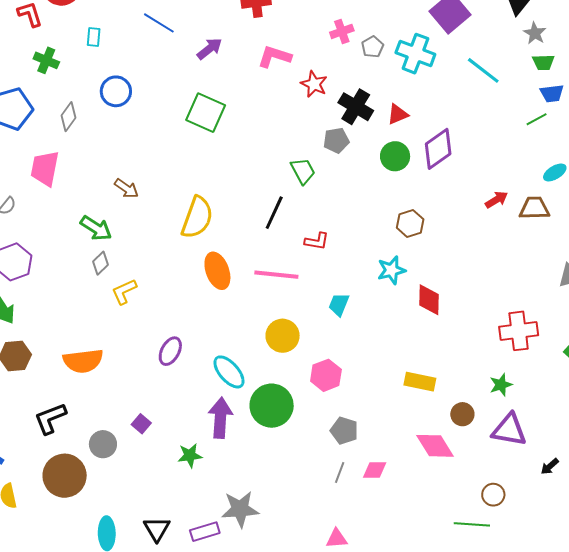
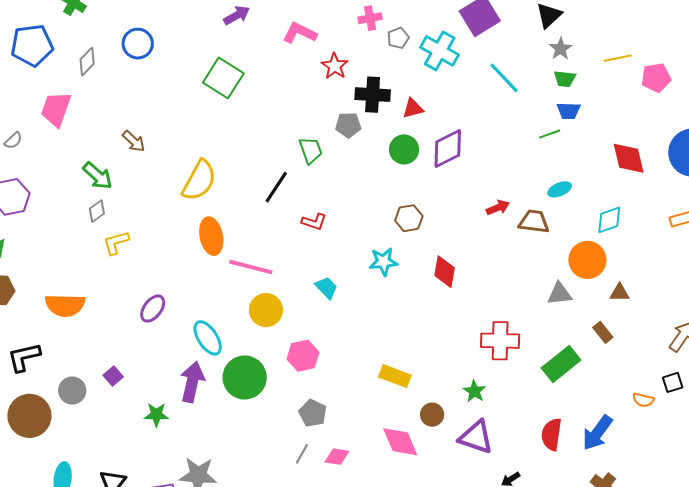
black cross: (356, 107) -> (373, 95), turned -36
pink line: (276, 275) -> (251, 267), moved
red diamond: (429, 300) -> (445, 272), moved
cyan trapezoid: (339, 304) -> (326, 288), turned 105
green star: (501, 385) -> (474, 391), turned -30

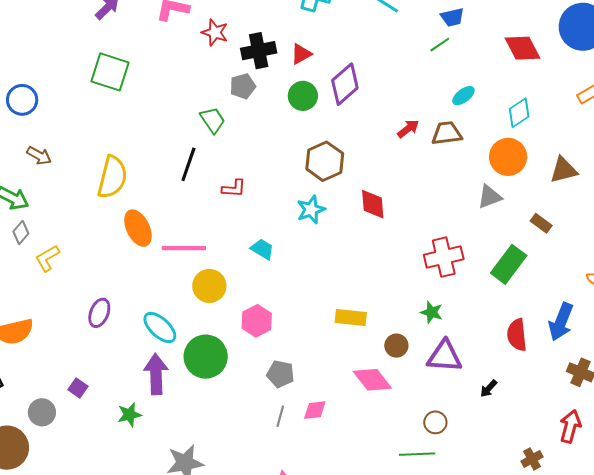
blue circle: (138, 44) -> (22, 100), moved
brown hexagon: (409, 218) -> (325, 161), size x1.4
brown triangle: (620, 293) -> (563, 170), moved, size x1.4

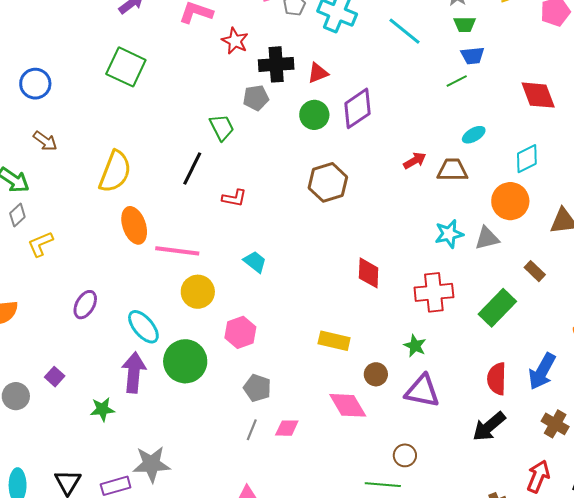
red diamond: (373, 204) -> (369, 273), moved
cyan star: (311, 210) -> (449, 234), moved
black arrow: (489, 389) -> (489, 426), moved, size x1.8

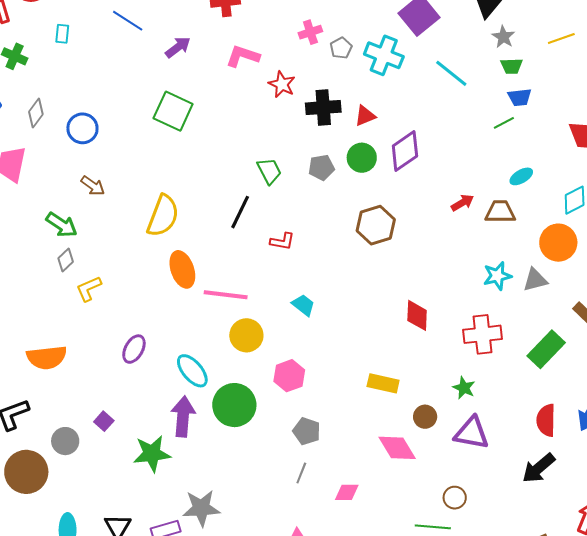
gray pentagon: (256, 98) -> (321, 168), moved
green star: (102, 409) -> (152, 454), size x1.5
pink diamond: (287, 428) -> (347, 492), moved

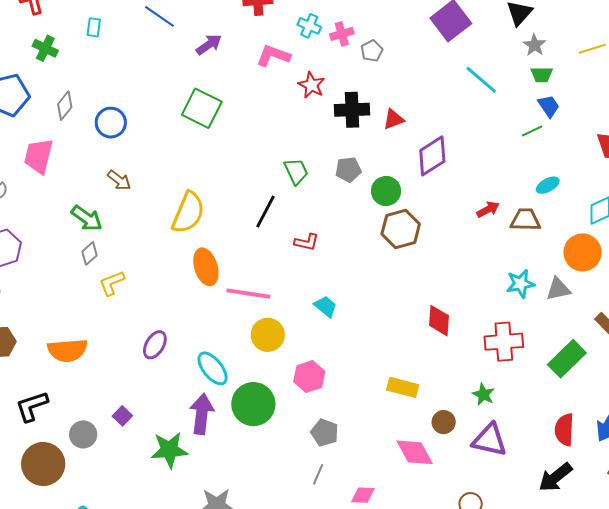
cyan cross: (384, 55) -> (309, 26), moved, size x0.6
blue trapezoid: (520, 97) -> (549, 106), turned -120
green circle: (362, 158) -> (386, 191), moved

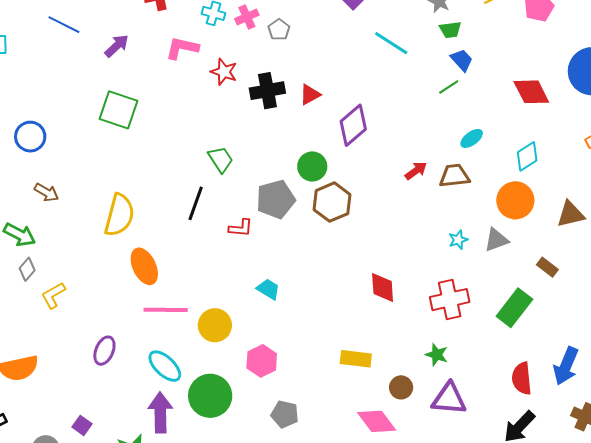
gray pentagon: (348, 170) -> (276, 199), moved, size x1.5
cyan star: (520, 284) -> (458, 240), size x0.7
pink line: (248, 294) -> (166, 310), moved

